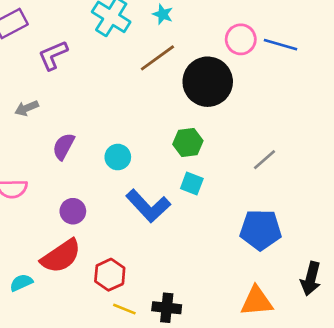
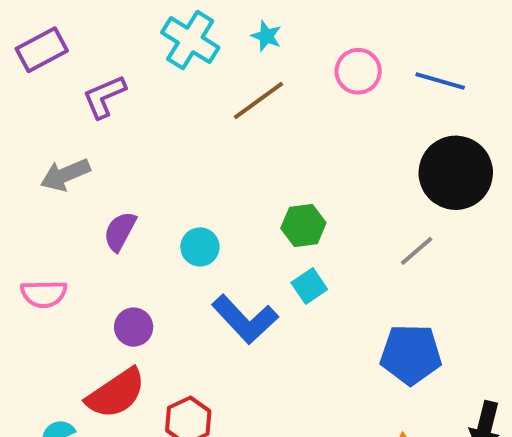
pink circle: (241, 39) -> (358, 71), moved
black circle: (208, 82) -> (456, 173), moved
gray arrow: (27, 108) -> (65, 175), size x1.4
cyan square: (192, 183) -> (309, 286), turned 35

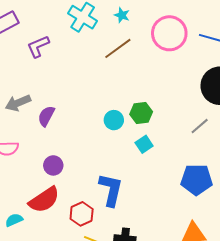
pink circle: (358, 71) -> (169, 33), size x1.5
gray arrow: (65, 175) -> (18, 103), moved
cyan circle: (200, 247) -> (114, 120), moved
blue L-shape: (245, 319) -> (111, 190), moved, turned -124

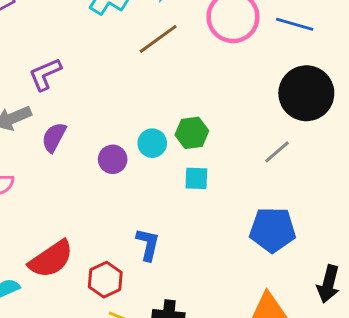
purple L-shape: (38, 46) -> (45, 74), moved
cyan square: (144, 144) -> (196, 178), turned 36
purple circle: (53, 165) -> (113, 159), moved
blue L-shape: (111, 190) -> (148, 244), size x0.7

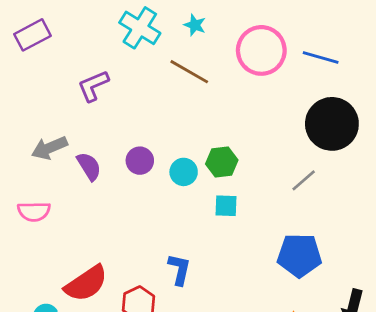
brown line: (158, 39) -> (189, 72), turned 66
purple L-shape: (45, 74) -> (93, 86), moved
purple semicircle: (54, 137) -> (89, 166), turned 120
purple circle: (113, 159) -> (140, 161), moved

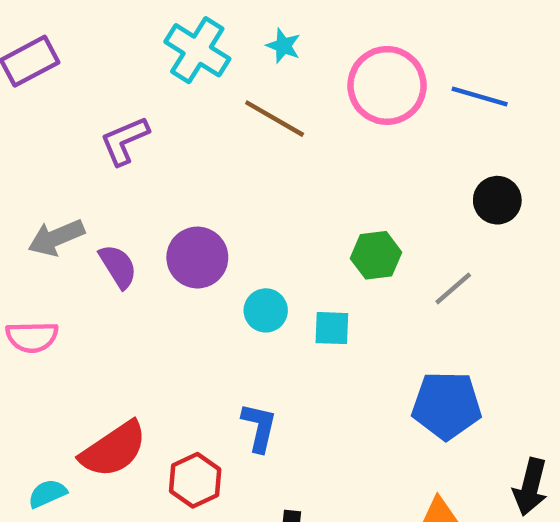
black circle: (332, 124) -> (497, 200), size x0.6
purple circle: (140, 161) -> (197, 258), size x1.4
green hexagon: (222, 162) -> (376, 255), moved
cyan circle: (184, 172) -> (266, 310), moved

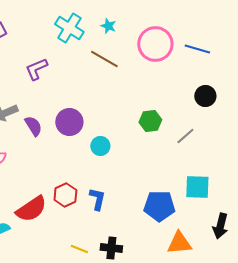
cyan square: (332, 328) -> (197, 187), moved, size x1.5
blue pentagon: (447, 405) -> (159, 206), moved
red hexagon: (195, 480) -> (65, 195), moved

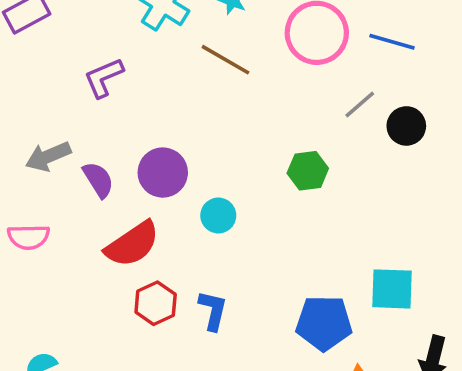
gray line: (185, 136) -> (360, 104), moved
red semicircle: (31, 209) -> (132, 244), moved

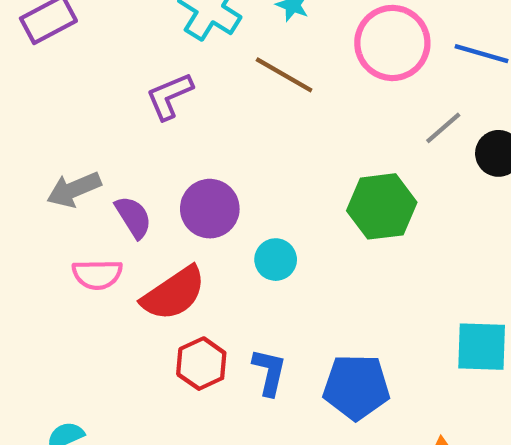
purple L-shape: (104, 78) -> (169, 96), moved
green hexagon: (308, 171) -> (382, 206), size x1.4
pink semicircle: (28, 237) -> (97, 274), moved
blue pentagon: (324, 323) -> (356, 387), moved

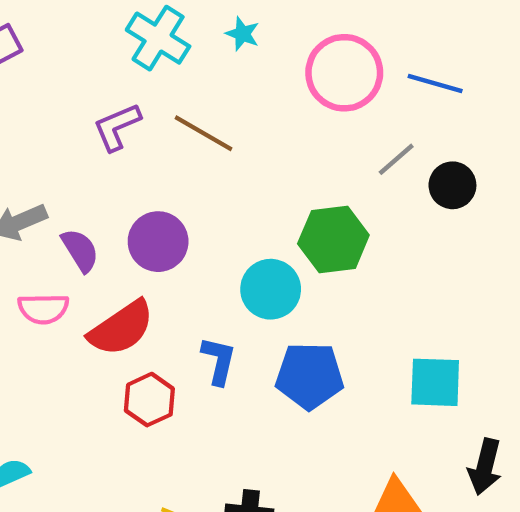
brown line: (284, 75) -> (204, 133), moved
cyan circle: (276, 260) -> (271, 289), moved, size x1.4
blue L-shape: (269, 372) -> (219, 361), moved
blue pentagon: (356, 387) -> (310, 376), moved

